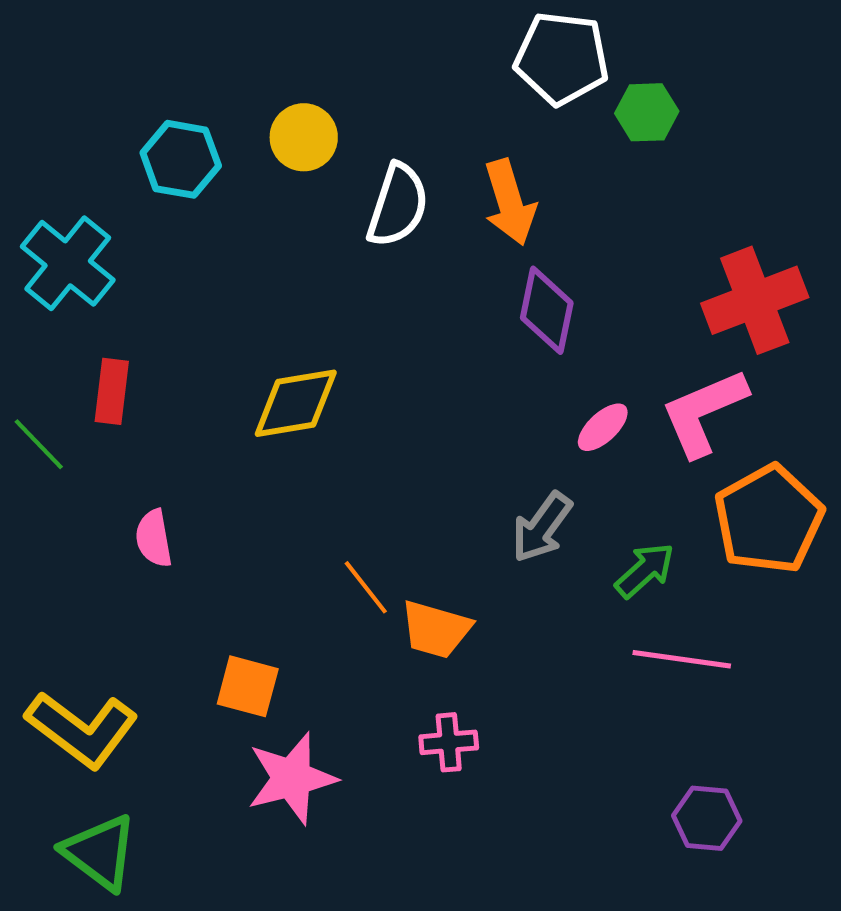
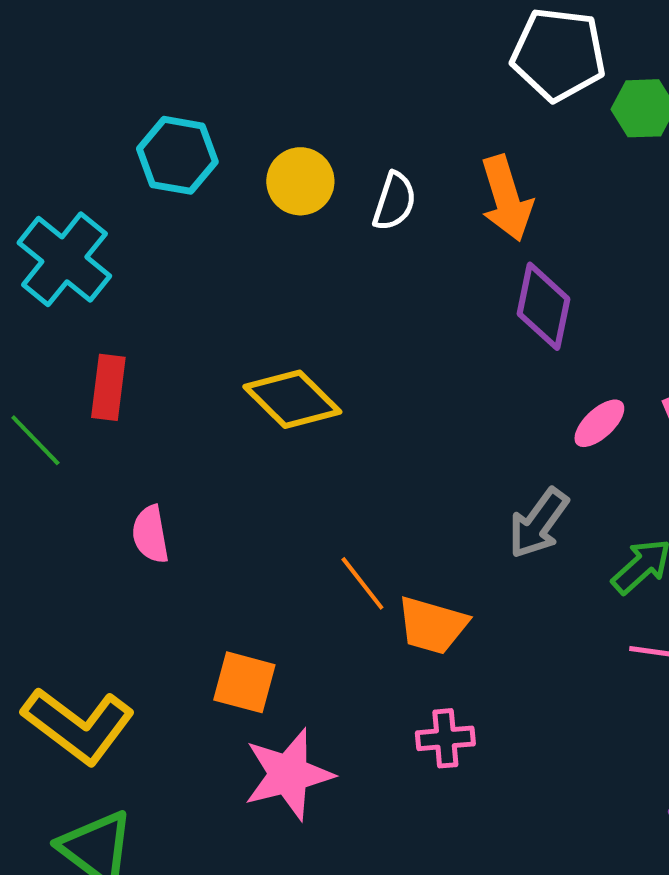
yellow circle: (304, 137) -> (300, 181), moved
white semicircle: (398, 205) -> (394, 201), size x0.7
yellow diamond: (296, 403) -> (292, 399), turned 54

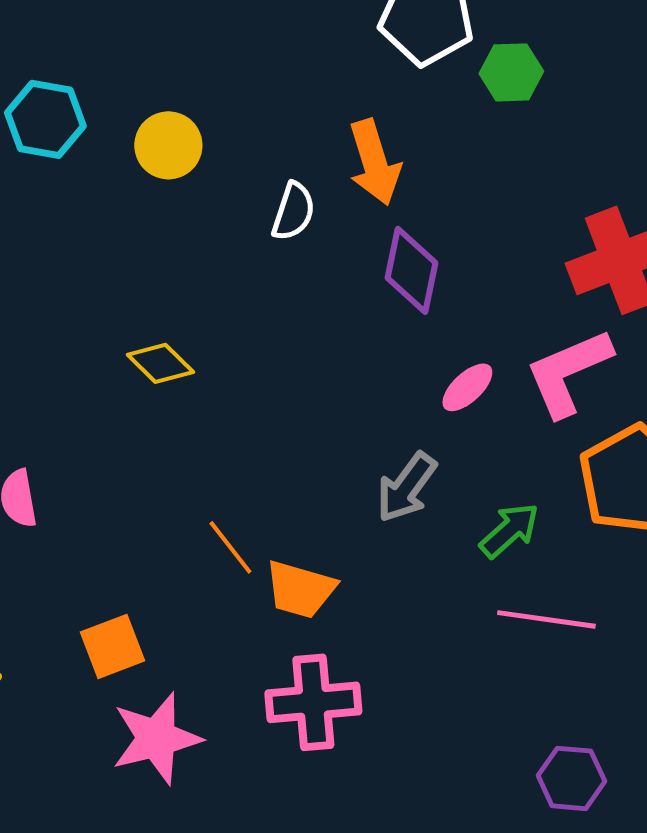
white semicircle: (394, 201) -> (293, 211), moved
yellow diamond: (292, 399) -> (160, 363), size x0.7
orange square: (244, 682) -> (112, 646), turned -36
pink cross: (445, 738) -> (313, 702), size x1.6

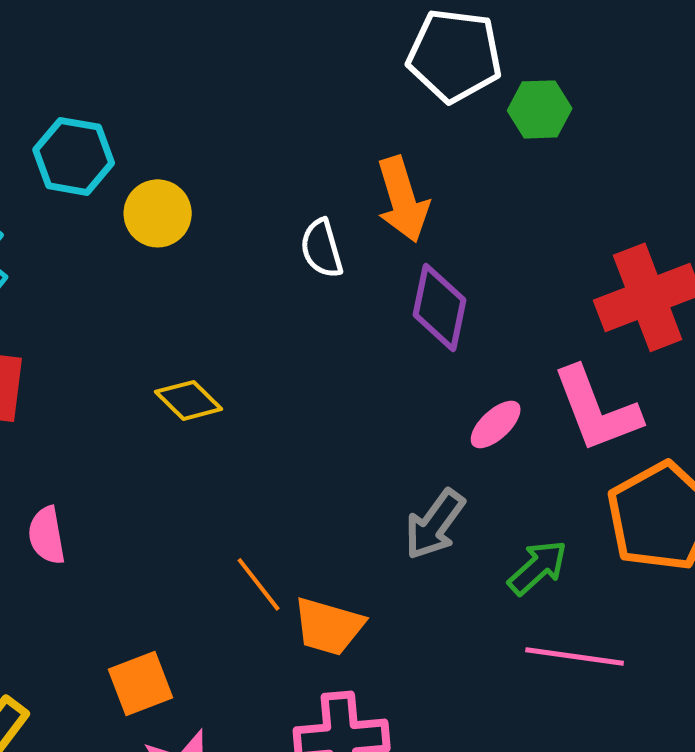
yellow circle: (168, 145) -> (158, 213), moved
white semicircle: (293, 211) -> (322, 248), turned 146
pink L-shape: (568, 372) -> (597, 409), turned -88

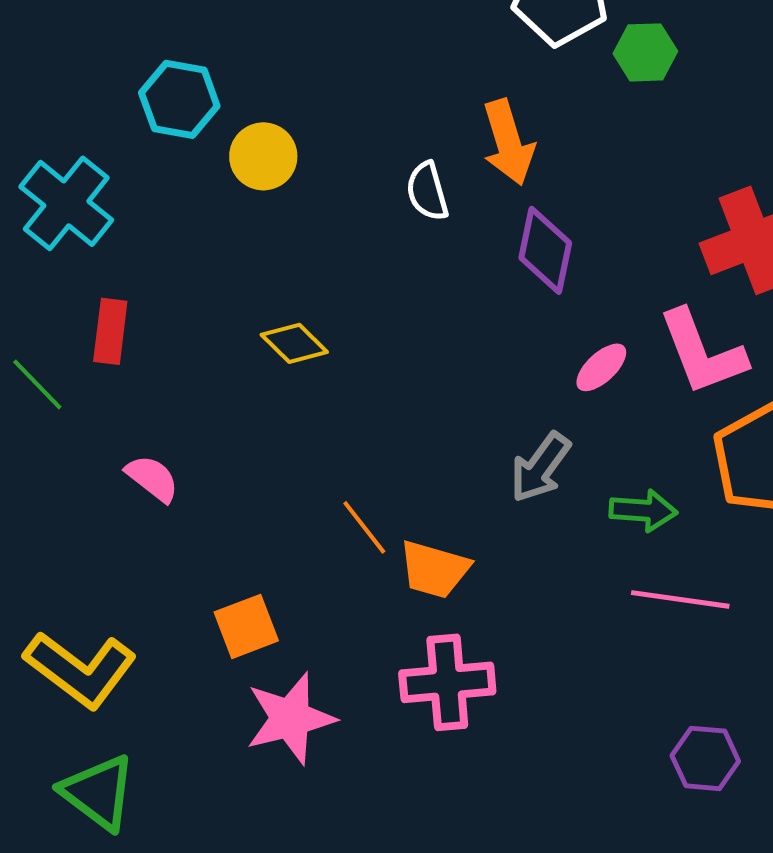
pink semicircle: (47, 535) -> (152, 478), turned 138
green arrow: (538, 567) -> (643, 510), turned 46

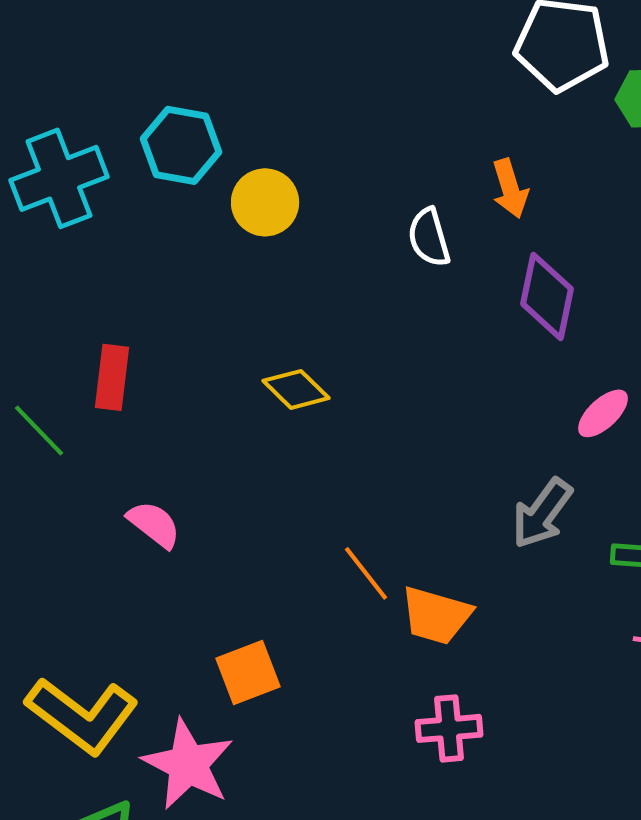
orange arrow: (508, 142) -> (510, 188), size x0.7
cyan cross: (66, 203) -> (59, 178), moved, turned 30
pink cross: (447, 682) -> (449, 728), size x0.7
pink star: (290, 718) -> (188, 764), moved, turned -30

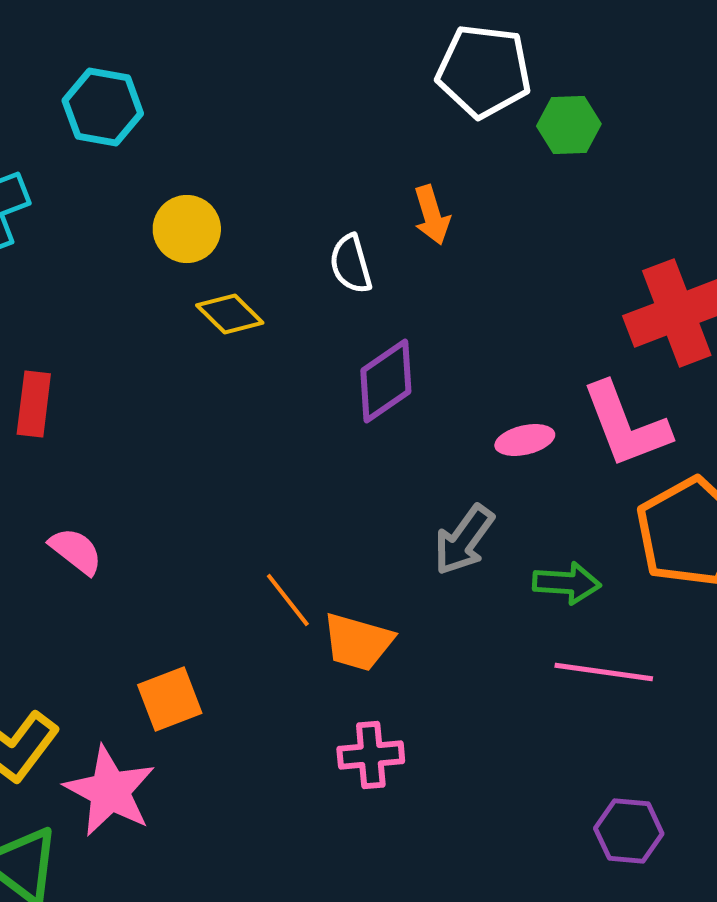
cyan hexagon: (181, 145) -> (103, 107), moved
purple diamond: (547, 296) -> (386, 381), moved, turned 44
yellow diamond: (296, 389) -> (230, 314), moved
pink ellipse: (603, 413) -> (525, 440), turned 30

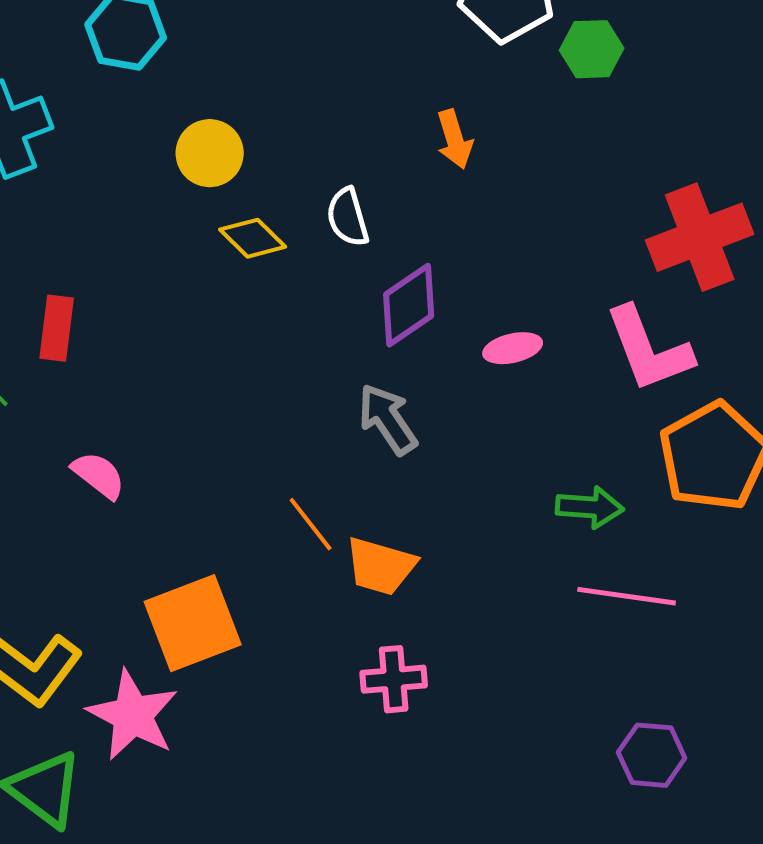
white semicircle: (351, 264) -> (348, 217), moved
pink ellipse: (525, 440) -> (513, 348), moved
gray arrow: (464, 540) -> (388, 419), moved, turned 110
orange square: (170, 699) -> (193, 623), size x1.5

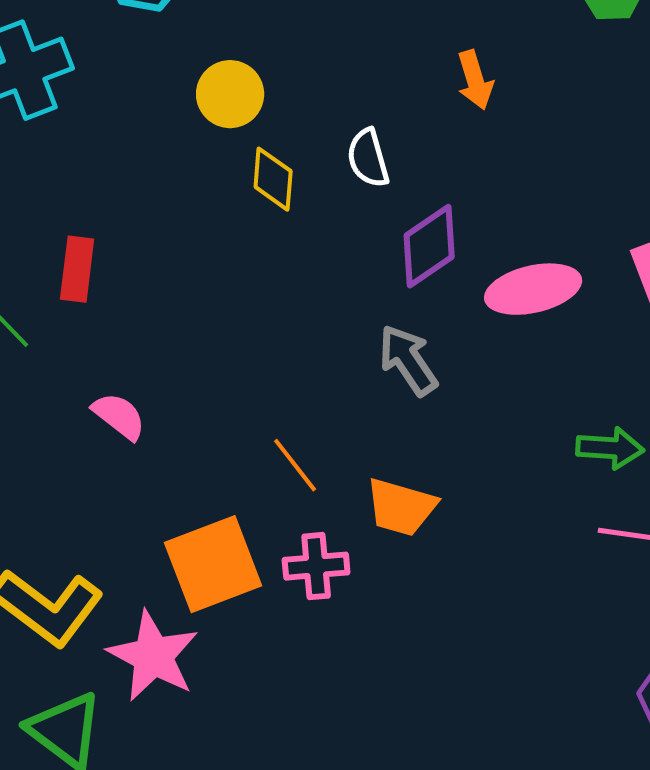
yellow diamond: (253, 238) -> (273, 179), turned 50
pink ellipse: (513, 348) -> (533, 289), size x1.6
orange line: (311, 524) -> (295, 465), moved
pink cross: (394, 679) -> (316, 566), moved

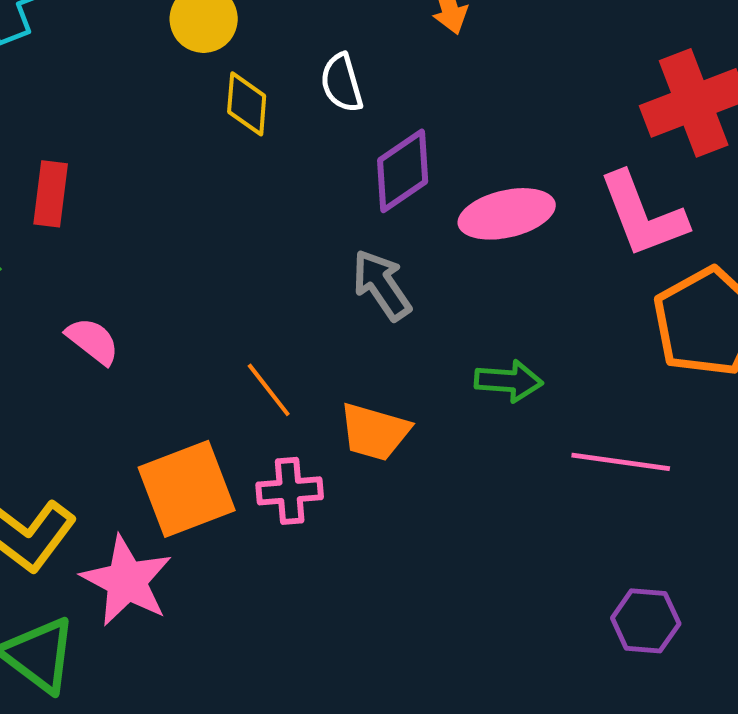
green arrow: (610, 448) -> (509, 381), moved

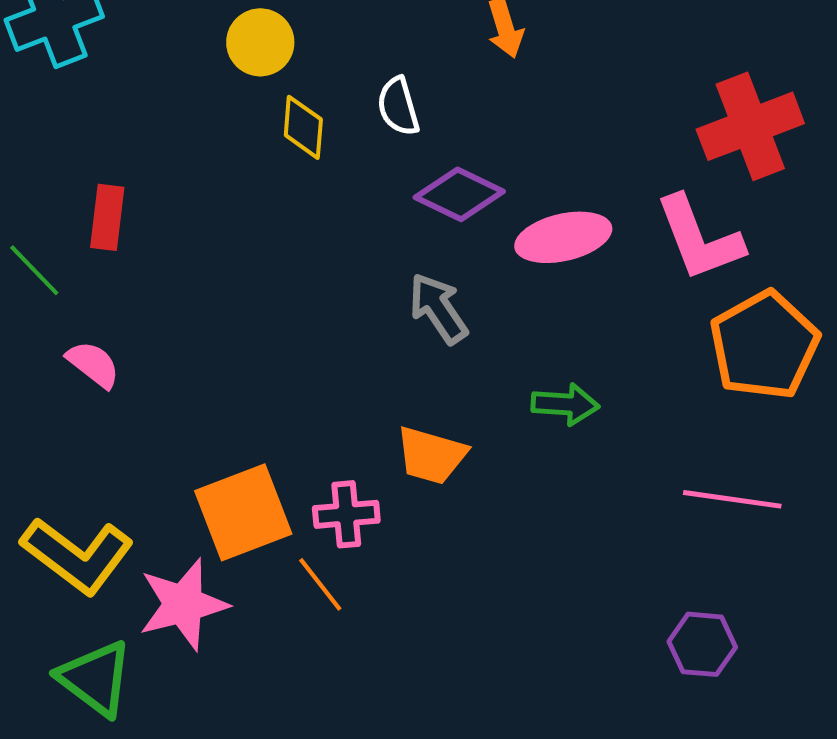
purple diamond: (403, 171) -> (459, 194), turned 60
pink semicircle: (93, 341) -> (93, 364), moved
orange line: (269, 390) -> (320, 584), moved
pink line: (621, 462) -> (732, 499), moved
pink star: (127, 581) -> (183, 604), turned 30

